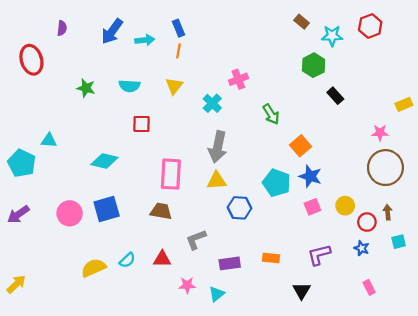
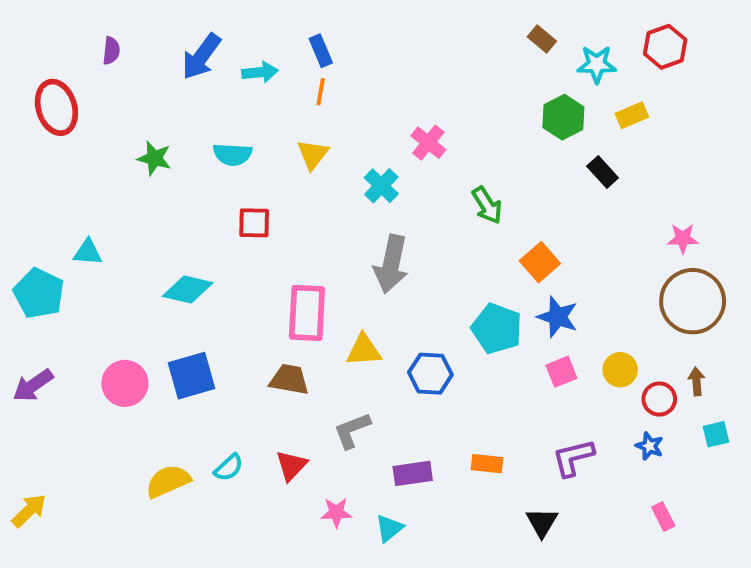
pink cross: (238, 79) -> (428, 143), turned -30
yellow rectangle: (404, 104) -> (632, 115), moved
yellow triangle: (217, 181) -> (364, 350), moved
red triangle: (162, 259) -> (291, 466), turned -48

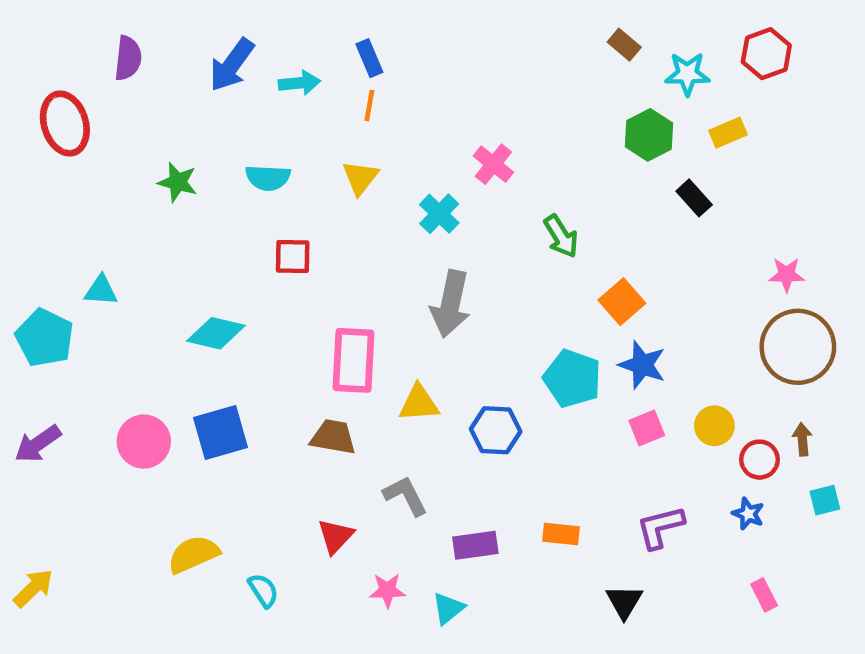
purple semicircle: (111, 51) -> (128, 58), size x1.4
gray L-shape: (352, 430) -> (405, 496), turned 84
cyan semicircle: (229, 468) -> (263, 590), moved, turned -80

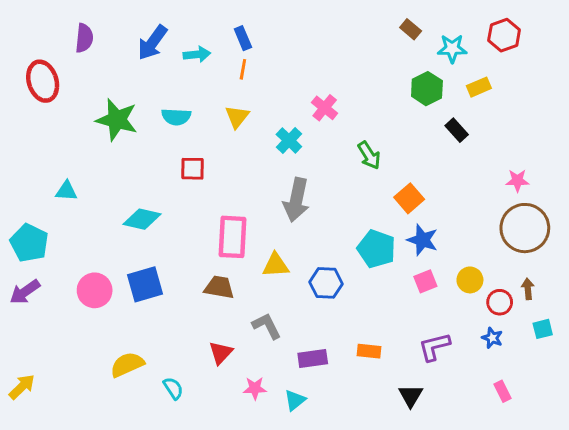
green star: (178, 182) -> (117, 120), size x1.6
cyan pentagon: (45, 338) -> (29, 243), moved

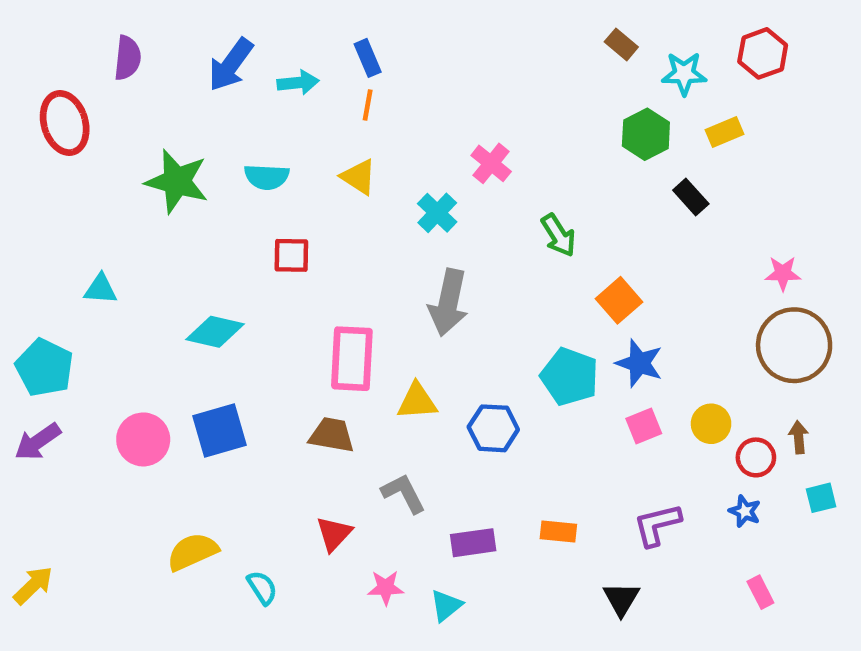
yellow triangle: (237, 117) -> (359, 177), turned -35

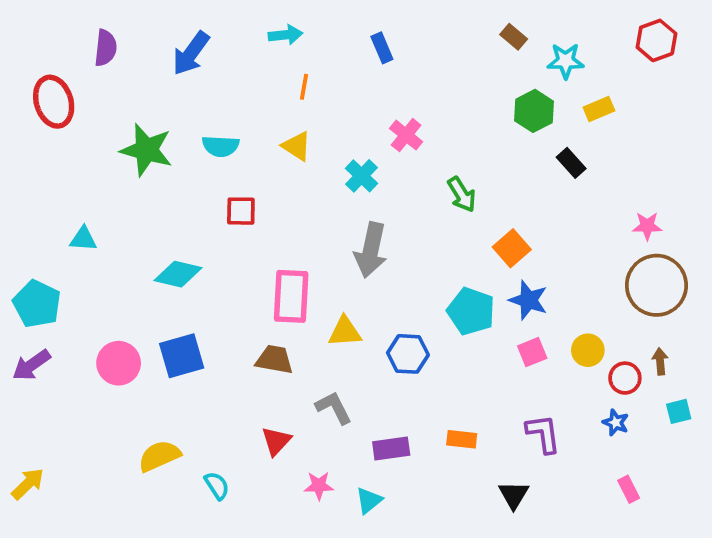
red hexagon: (763, 53) -> (656, 40), moved
blue rectangle: (368, 58) -> (382, 48), moved
cyan arrow: (298, 83) -> (285, 35), moved
purple L-shape: (657, 525) -> (543, 434), turned 96

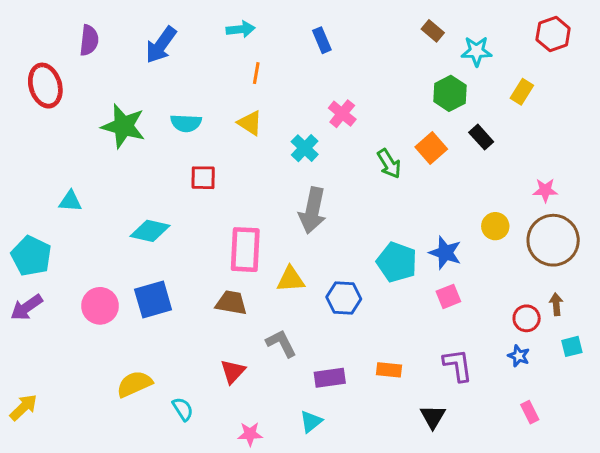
yellow rectangle: (599, 109) -> (522, 92), moved, turned -35
orange square: (512, 248) -> (431, 148), moved
yellow circle: (588, 350) -> (495, 226), moved
pink star: (319, 486) -> (250, 434), moved

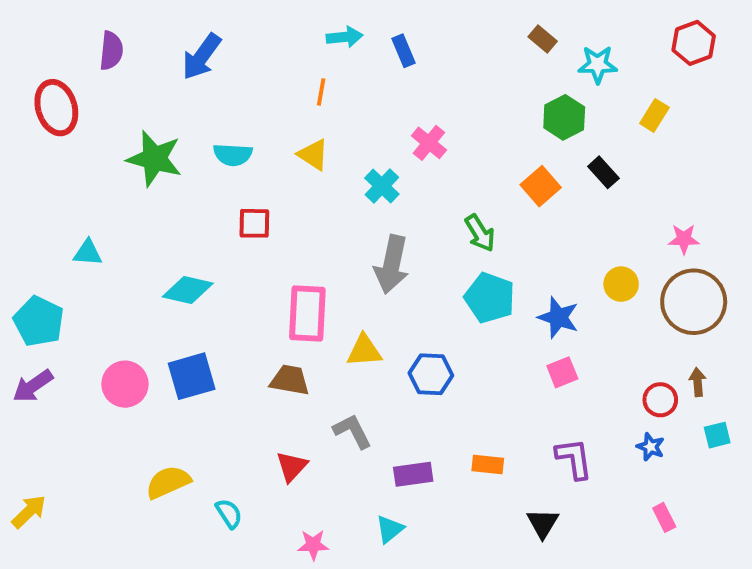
cyan arrow: (241, 29) -> (345, 37), moved
green arrow: (389, 164) -> (480, 233), moved
cyan pentagon: (397, 262) -> (490, 298), moved

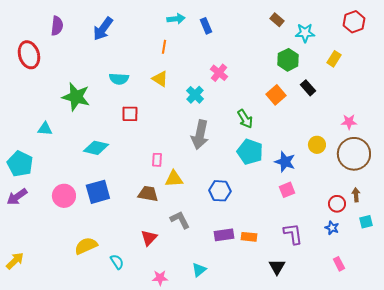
green star: (154, 159) -> (76, 97), moved
pink rectangle: (307, 313) -> (157, 160), size x0.5
yellow triangle: (364, 351) -> (174, 179), moved
purple rectangle: (413, 474) -> (224, 235), moved

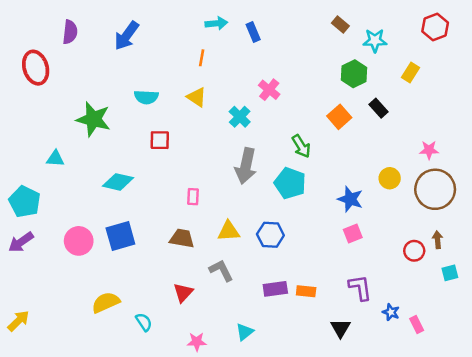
cyan pentagon: (250, 152) -> (290, 183), moved
yellow triangle: (174, 179) -> (229, 231), moved
blue star: (332, 228) -> (391, 312), moved

